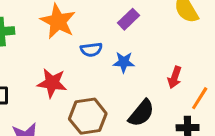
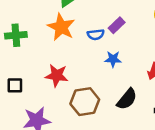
blue semicircle: (91, 50) -> (96, 35), moved

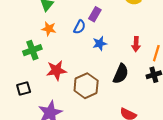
orange star: (61, 27) -> (49, 29), size x0.6
green cross: (16, 35) -> (32, 50), moved
blue semicircle: (96, 35) -> (79, 27), turned -40

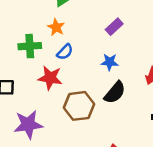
blue semicircle: (79, 27) -> (65, 52), moved
black semicircle: (121, 74) -> (115, 93), moved

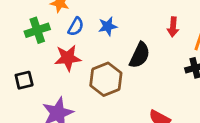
blue star: (110, 62) -> (108, 26), moved

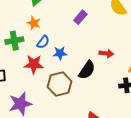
blue star: (108, 26) -> (60, 53), moved
red arrow: (173, 27) -> (106, 53), moved, turned -96

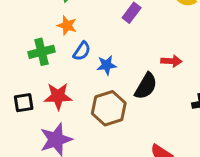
red star: (34, 64) -> (58, 96), moved

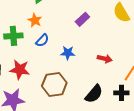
blue star: (107, 65) -> (68, 53), moved
black semicircle: (146, 86) -> (94, 94), moved

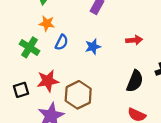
green cross: (13, 36) -> (30, 47), turned -36
brown hexagon: (54, 84) -> (78, 95), moved

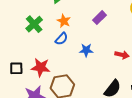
orange star: (47, 23) -> (64, 21), moved
green cross: (30, 47) -> (34, 24), moved

